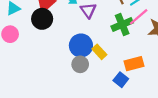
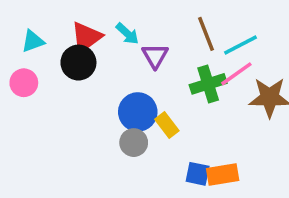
orange rectangle: (134, 64) -> (223, 175), moved
blue square: (121, 80) -> (198, 174), turned -32

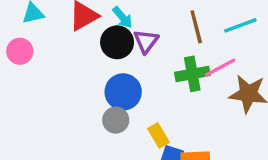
cyan line: (241, 45) -> (240, 25), moved
black circle: (78, 63) -> (117, 42), moved
yellow rectangle: (167, 125) -> (158, 135), moved

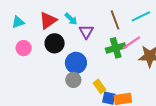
black circle: (117, 42) -> (55, 43), moved
pink circle: (20, 51) -> (24, 48), moved

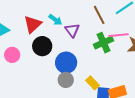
pink line: (132, 43) -> (119, 35), turned 36

